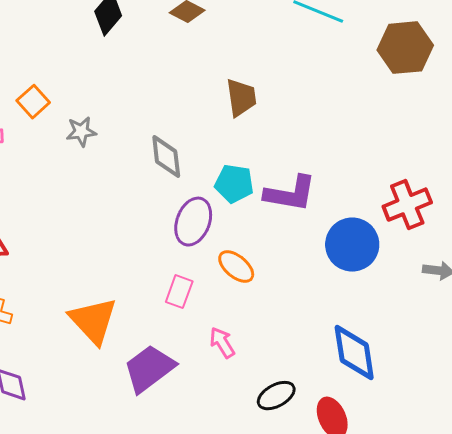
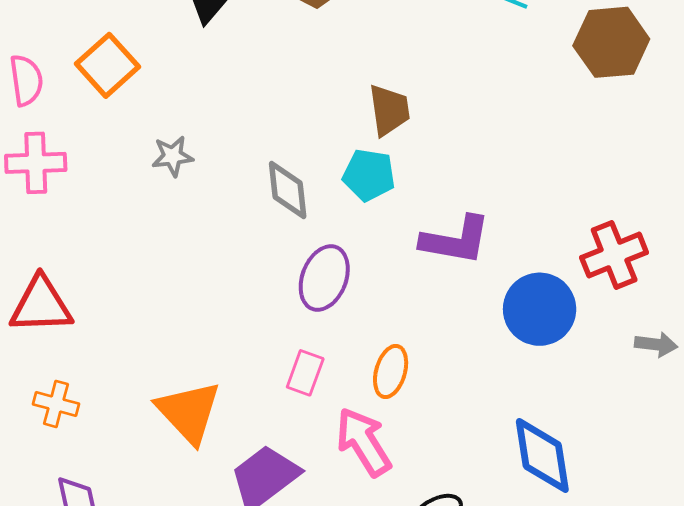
orange square: (33, 102) -> (107, 65), moved, size x1.4
cyan pentagon: (234, 184) -> (369, 175), moved
orange ellipse: (236, 267) -> (391, 371), moved, turned 66
pink arrow: (222, 343) -> (363, 442), size x1.6

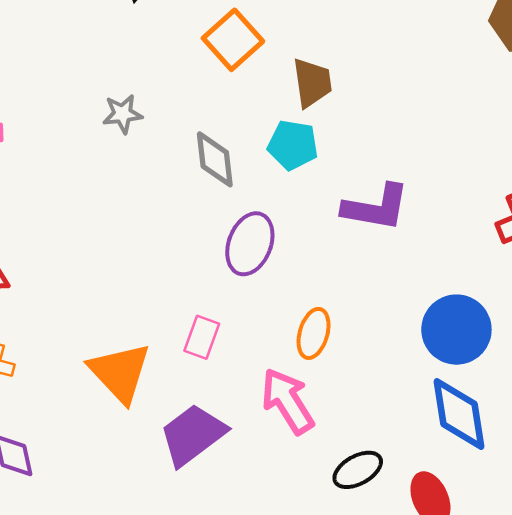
orange square: (107, 65) -> (233, 40), moved
gray star: (172, 156) -> (123, 114), moved
blue circle: (540, 309) -> (456, 330), moved
pink rectangle: (305, 373) -> (202, 337), moved

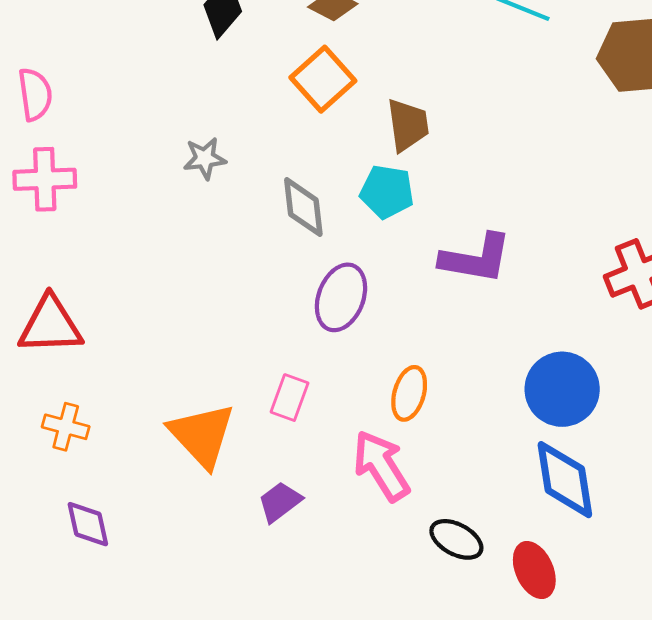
purple trapezoid: (193, 435) -> (280, 502), size x0.6
black ellipse: (358, 470) -> (456, 539), turned 57

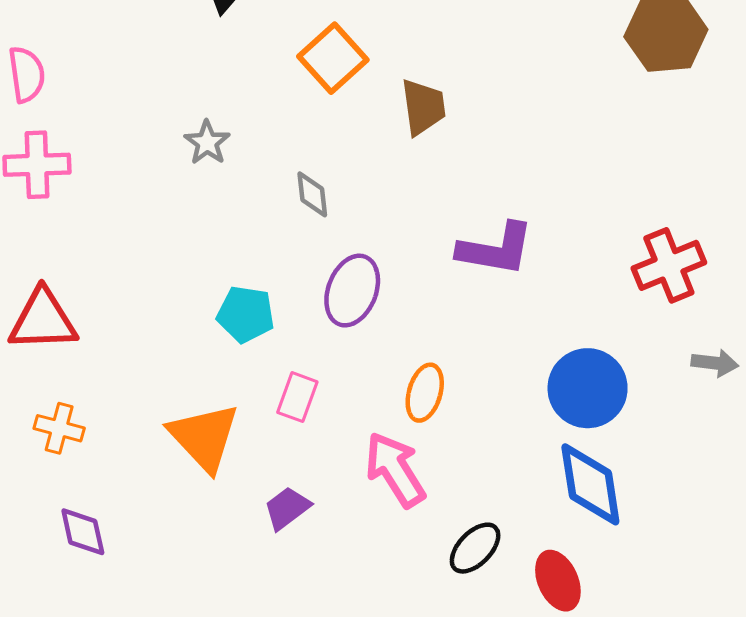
gray star: (205, 158) -> (207, 143), turned -30
cyan pentagon: (387, 192) -> (246, 314), moved
gray diamond: (303, 207) -> (312, 194), size x0.7
black ellipse: (456, 539) -> (475, 548), turned -74

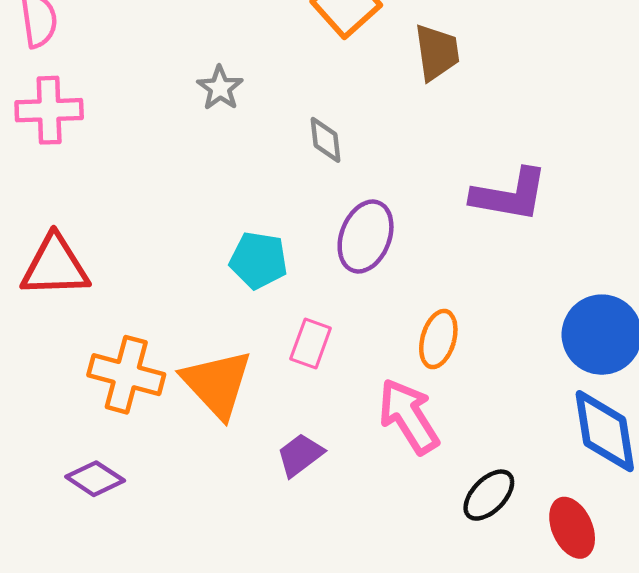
orange cross: (59, 428) -> (126, 375), moved, size x1.5
purple diamond: (83, 532) -> (95, 479), turned -44

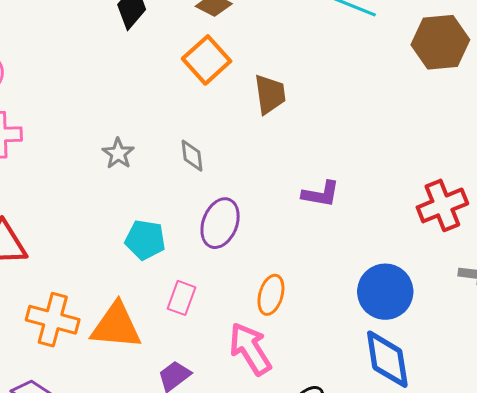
gray star: (220, 88) -> (118, 153), moved
purple L-shape: (510, 195) -> (321, 194), size x0.7
orange triangle: (217, 384) -> (116, 326), turned -42

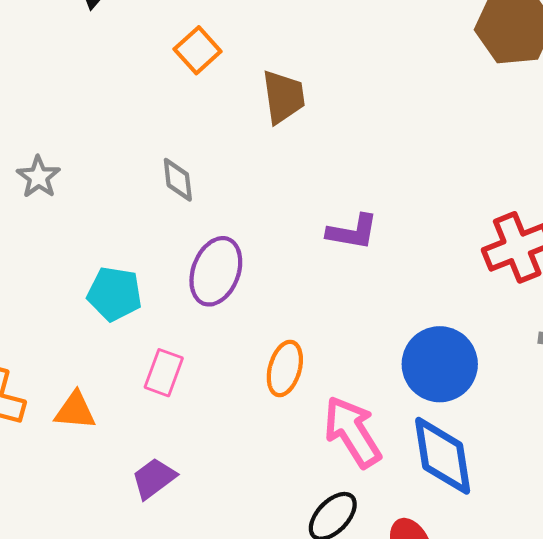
orange square: (207, 60) -> (198, 50), size x0.7
gray star: (118, 153) -> (38, 177), moved
orange triangle: (116, 326) -> (75, 411), size x0.6
pink arrow: (250, 349) -> (352, 432), moved

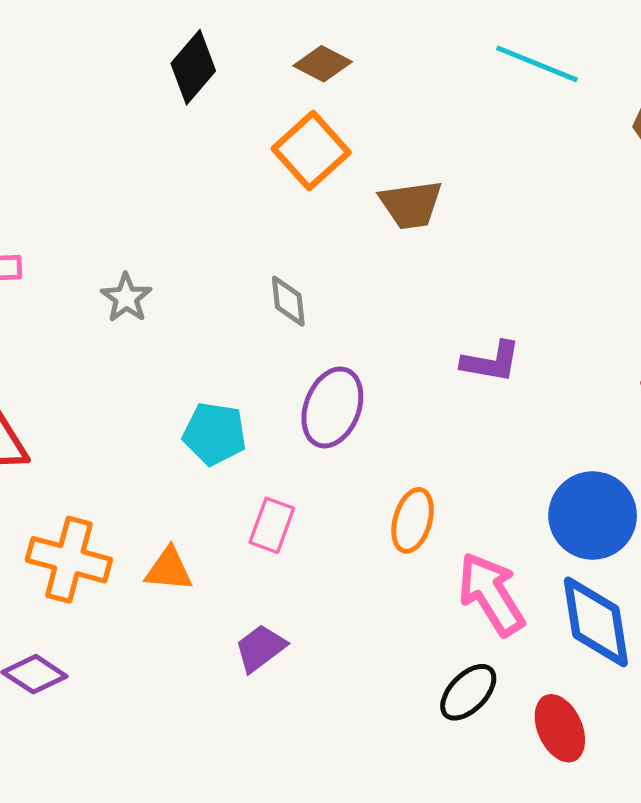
orange square: (198, 50) -> (311, 151), size x1.4
brown trapezoid: (283, 97) -> (411, 205), turned 90

